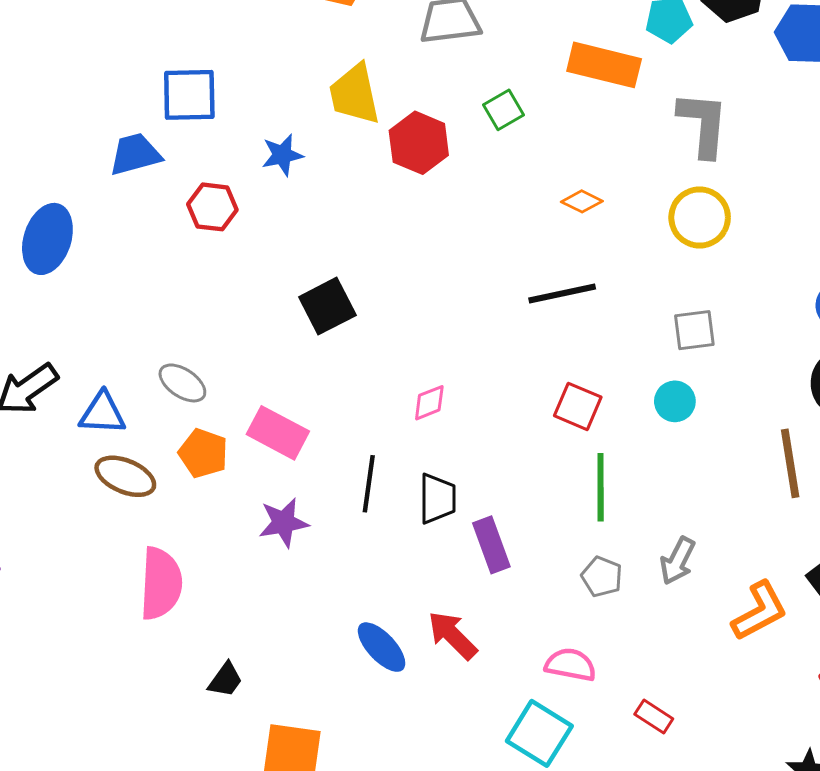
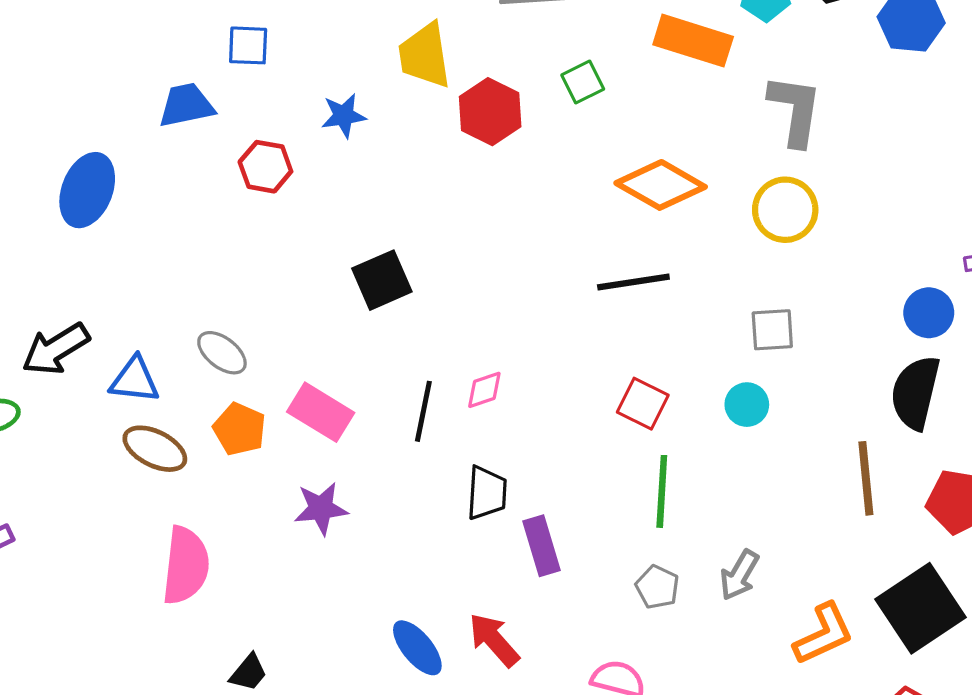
blue square: (189, 95) -> (248, 45), size x0.7
orange diamond: (582, 201) -> (661, 185), size x2.0
black line: (369, 484) -> (423, 411), moved

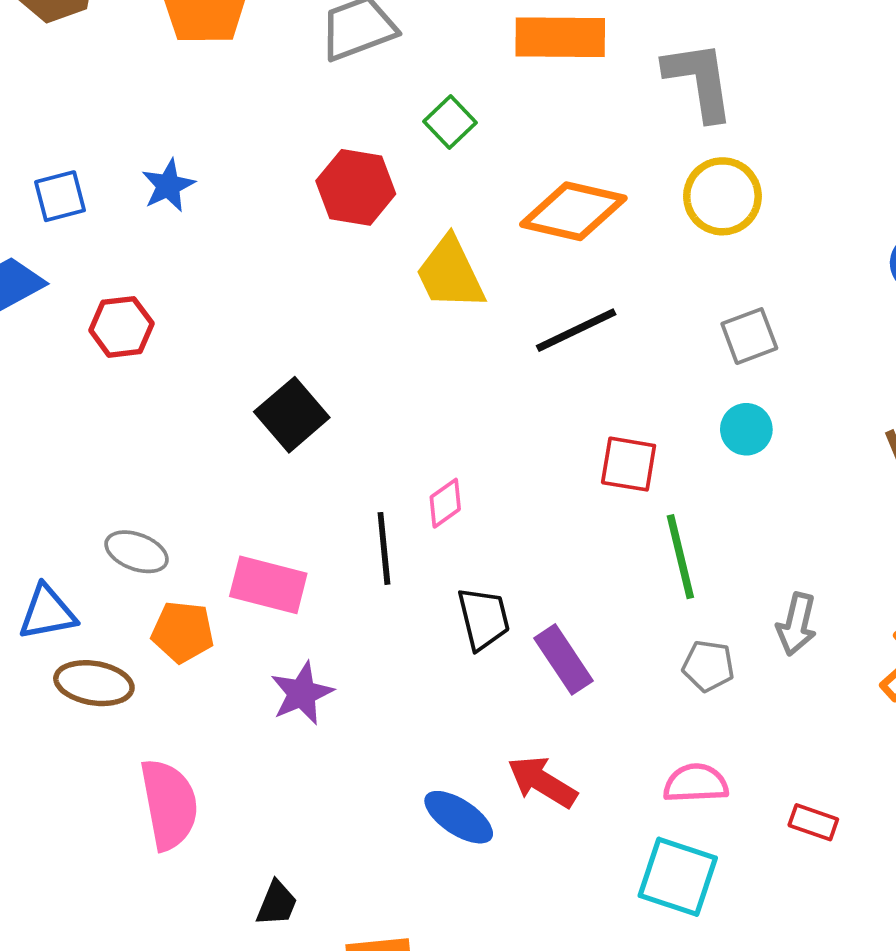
yellow trapezoid: (425, 55) -> (450, 273), moved
blue star: (344, 116) -> (168, 185), moved

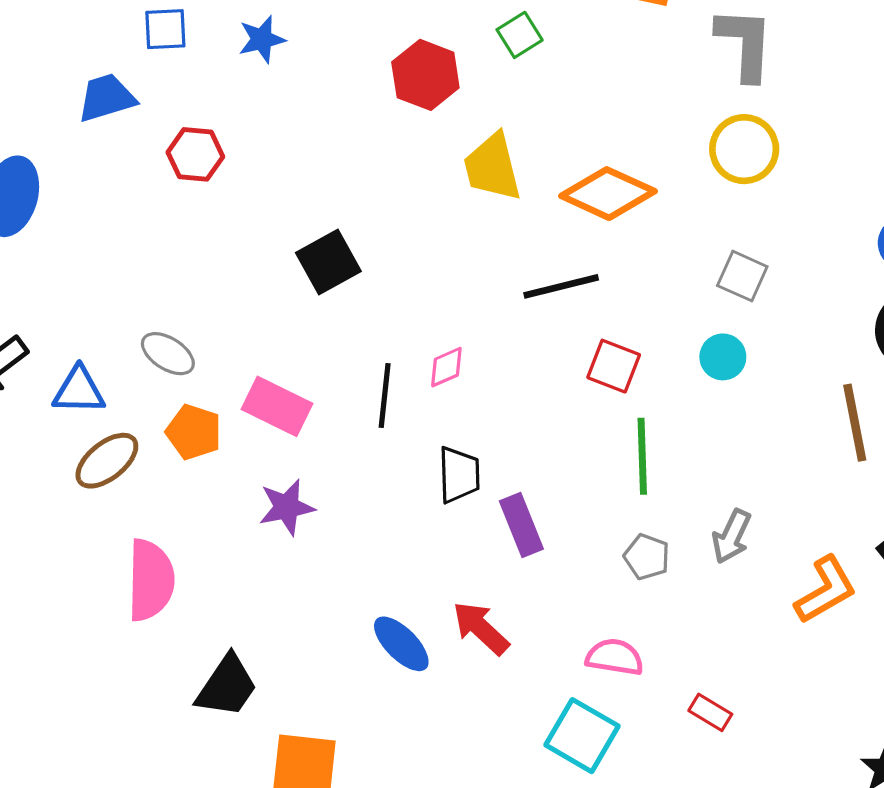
orange diamond: (573, 211) -> (608, 194), moved
black line: (576, 330) -> (561, 286), moved
gray square: (749, 336) -> (742, 276), turned 33
brown ellipse: (94, 683) -> (107, 461), turned -60
black trapezoid: (277, 903) -> (227, 686), size x1.6

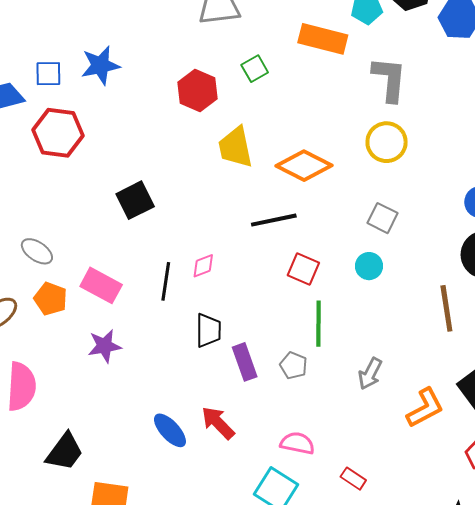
blue square: (165, 29) -> (48, 74), moved
blue star: (262, 39) -> (100, 65), size x1.4
red hexagon: (195, 154) -> (58, 133), size x1.5
gray pentagon: (647, 557) -> (293, 366), moved

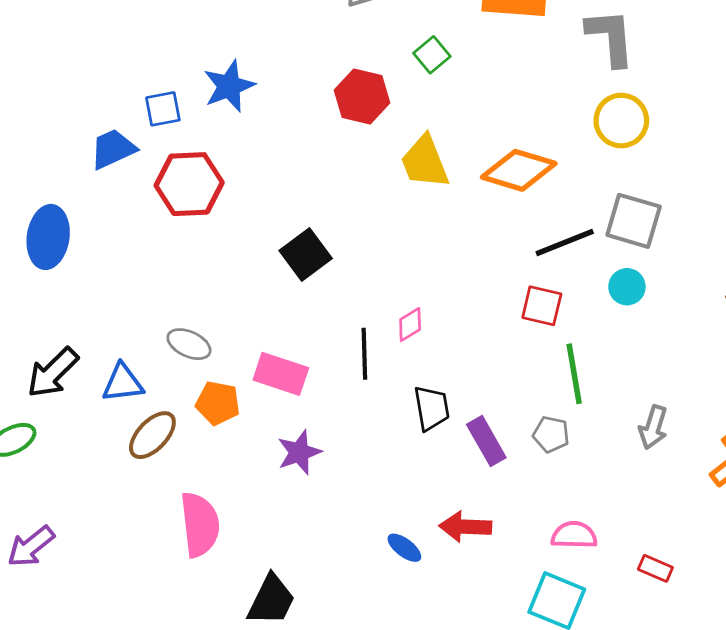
gray square: (382, 218) -> (634, 221), size x1.4
black line: (274, 220) -> (565, 243), moved
red arrow: (218, 423) -> (465, 527), turned -33
blue ellipse: (170, 430) -> (404, 548), size x0.7

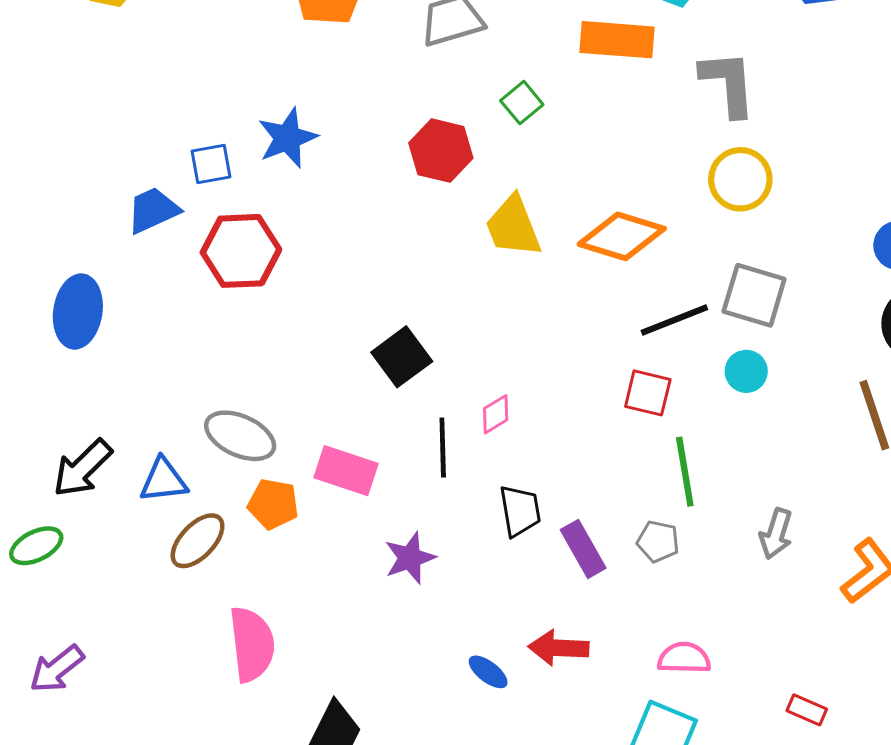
black square: (306, 254) -> (402, 357), moved
gray ellipse: (189, 344) -> (240, 436), size x1.4
purple star: (299, 452) -> (410, 558), moved
red rectangle: (655, 568) -> (807, 710), moved

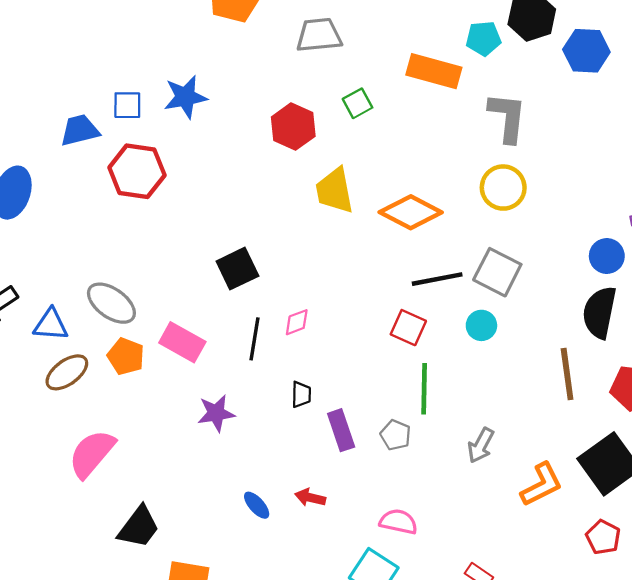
black trapezoid: (520, 511) -> (301, 394), size x0.7
pink semicircle: (252, 644) -> (92, 454), turned -144
red arrow: (559, 648) -> (310, 498), size x0.7

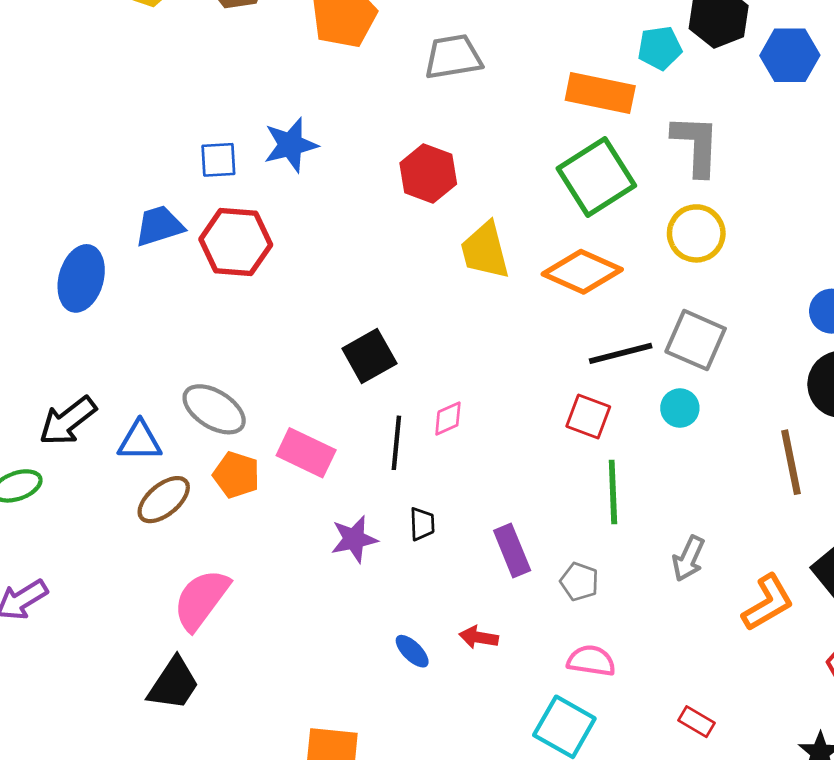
green square: (357, 103) -> (596, 177), moved, size x2.0
blue trapezoid: (80, 130) -> (159, 226), moved
black trapezoid: (301, 394) -> (422, 524), moved
gray pentagon: (396, 435) -> (579, 582), moved
black trapezoid: (139, 527) -> (174, 684), moved

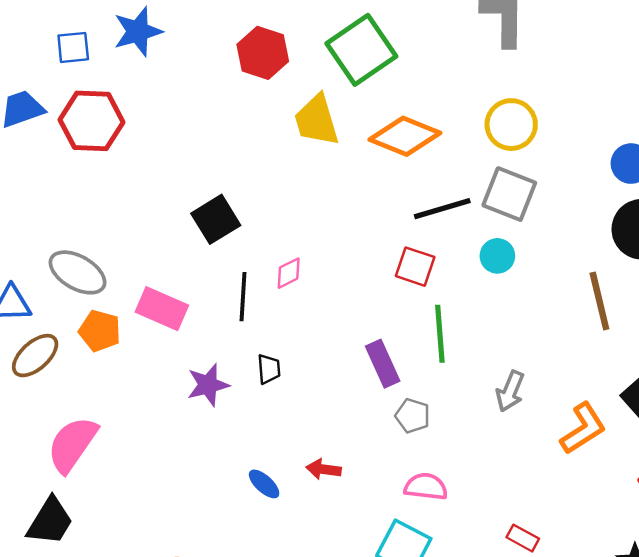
green square: (596, 177) -> (361, 50), moved
yellow circle: (696, 233) -> (511, 125), moved
purple rectangle: (512, 551) -> (383, 364), moved

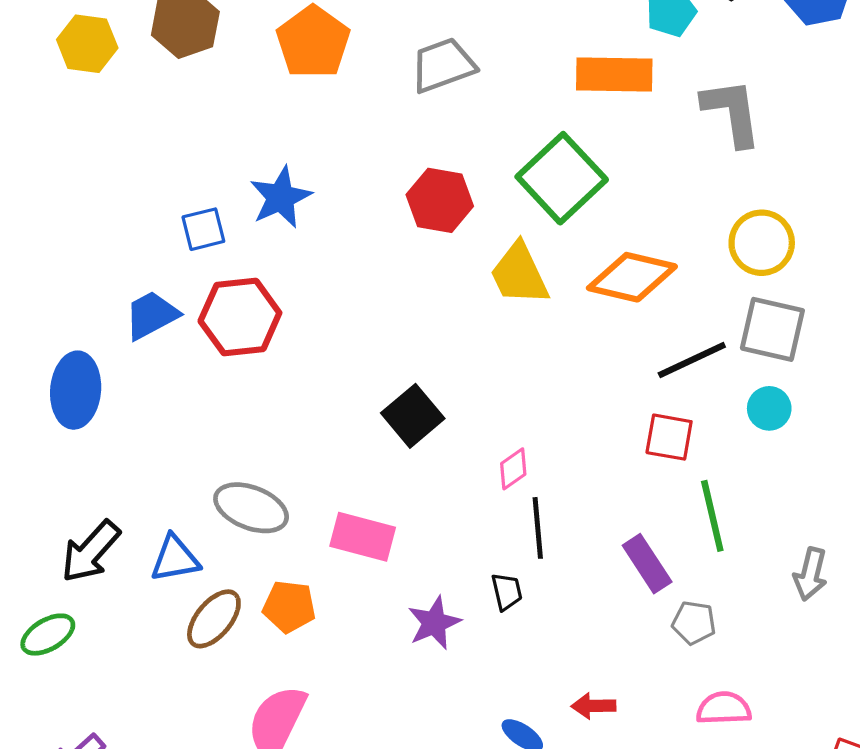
black line: (243, 297) -> (538, 528), moved
orange pentagon: (100, 331) -> (289, 607), moved

